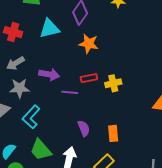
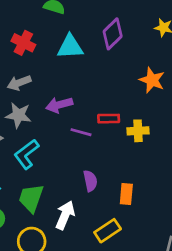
orange star: (89, 44) -> (152, 80), moved
purple arrow: (49, 74) -> (59, 105), turned 144
green trapezoid: (41, 150) -> (31, 198), turned 50

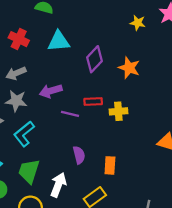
purple diamond: (113, 34) -> (94, 59), moved

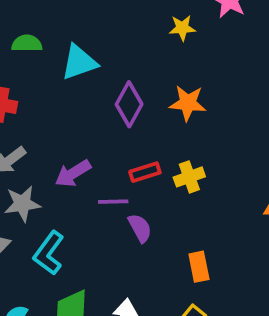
cyan triangle: (59, 41) -> (79, 62), moved
purple semicircle: (79, 155) -> (140, 228), moved

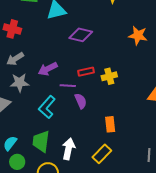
orange star: (188, 103) -> (138, 35), moved
purple diamond: (129, 104) -> (81, 35), turned 70
cyan L-shape: (49, 253) -> (47, 107), moved

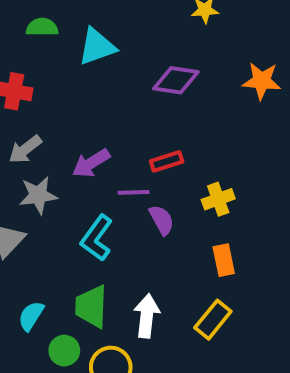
purple diamond: (81, 35) -> (176, 80), moved
yellow cross: (109, 76) -> (218, 199), moved
green circle: (17, 162) -> (64, 351), moved

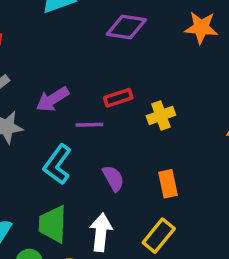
yellow cross: (218, 199) -> (161, 115), moved
purple semicircle: (162, 220) -> (113, 178), moved

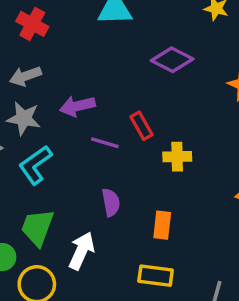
red rectangle: (118, 98) -> (142, 126), turned 60
cyan L-shape: (57, 164) -> (35, 165), moved
yellow rectangle: (159, 236) -> (156, 276), moved, turned 40

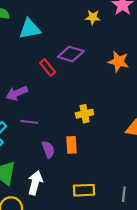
red rectangle: (142, 126) -> (48, 67), moved
purple line: (105, 143) -> (29, 122), moved
orange rectangle: (162, 225) -> (71, 145), moved

